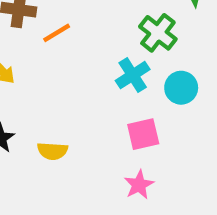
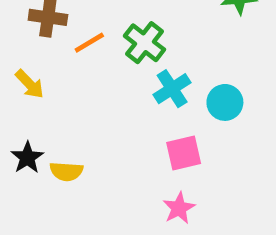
green cross: (158, 33) -> (144, 43), moved
yellow semicircle: (52, 151) -> (66, 171), moved

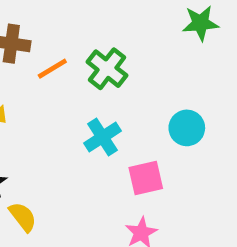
cyan cross: (172, 89) -> (102, 137), moved
yellow semicircle: (66, 171) -> (23, 217), moved, turned -132

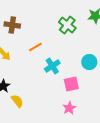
orange line: (52, 69) -> (35, 47), moved
green cross: (107, 69) -> (67, 25), moved

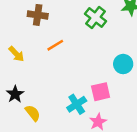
brown cross: (12, 25) -> (38, 15), moved
cyan cross: (52, 66) -> (77, 104), moved

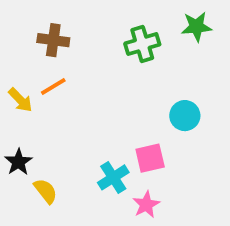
green cross: (96, 18) -> (142, 44), turned 35
orange line: (55, 45) -> (53, 87), moved

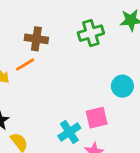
brown cross: (53, 40) -> (36, 39), moved

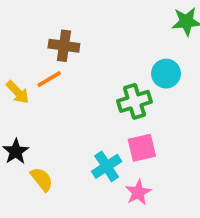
green cross: (91, 33) -> (134, 101), moved
cyan circle: (122, 86) -> (166, 74), moved

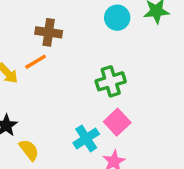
cyan circle: (166, 74) -> (117, 18), moved
pink square: (142, 148) -> (117, 122), turned -30

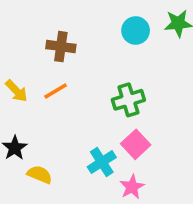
orange line: (36, 62) -> (56, 91), moved
yellow semicircle: (29, 150) -> (40, 174), turned -30

